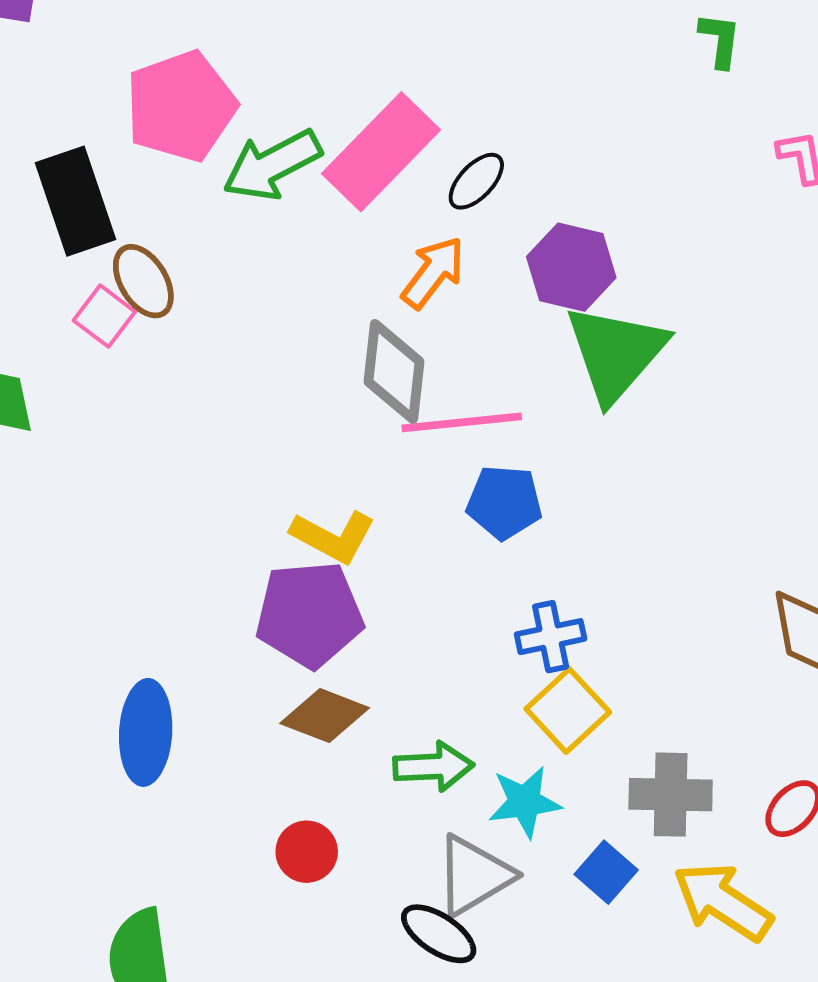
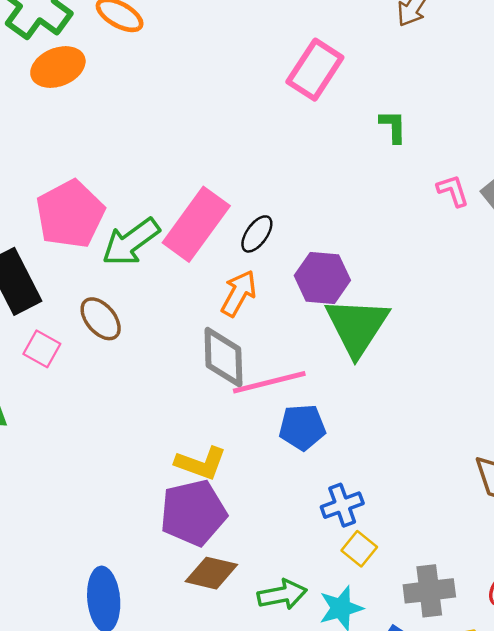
brown ellipse: (143, 281) -> (101, 319), moved
yellow square: (568, 711) -> (359, 549), size x0.7

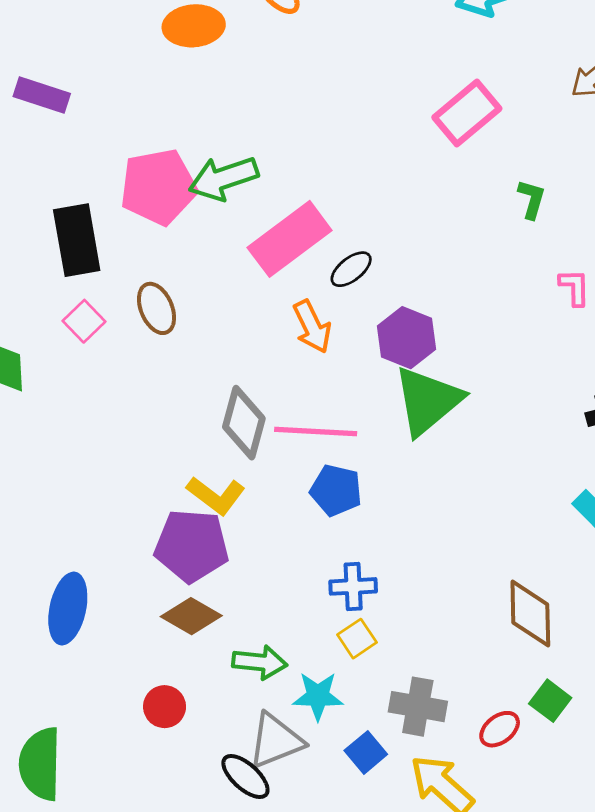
green arrow: (131, 242) -> (223, 178), moved
orange arrow: (239, 293) -> (312, 327), turned 108
gray diamond: (223, 357) -> (244, 423), moved

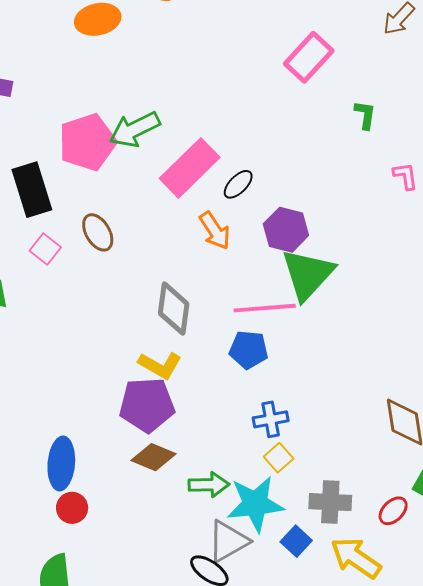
pink line: (316, 431) -> (265, 308), moved
cyan star: (318, 696) -> (255, 504), size x1.5
red circle: (165, 707) -> (72, 508), moved

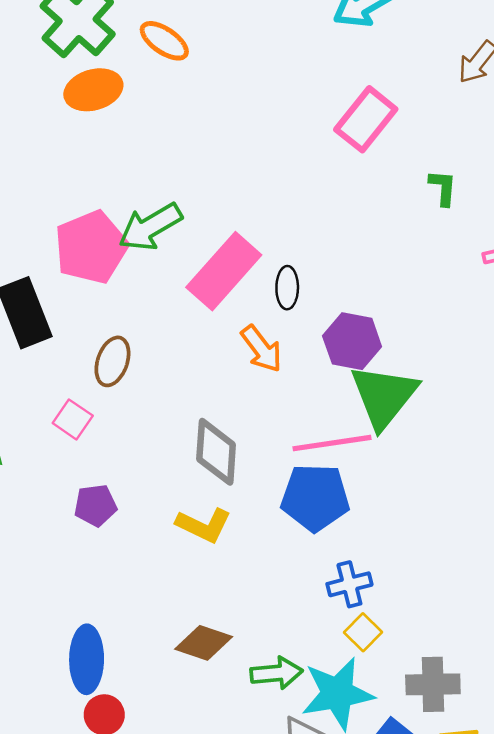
black ellipse: (238, 184) -> (287, 288), turned -40
brown ellipse: (98, 232) -> (112, 361), turned 54
pink square: (45, 249) -> (73, 419), moved
blue pentagon: (249, 350) -> (315, 497), size x1.4
purple pentagon: (147, 405) -> (95, 505), moved, size x0.6

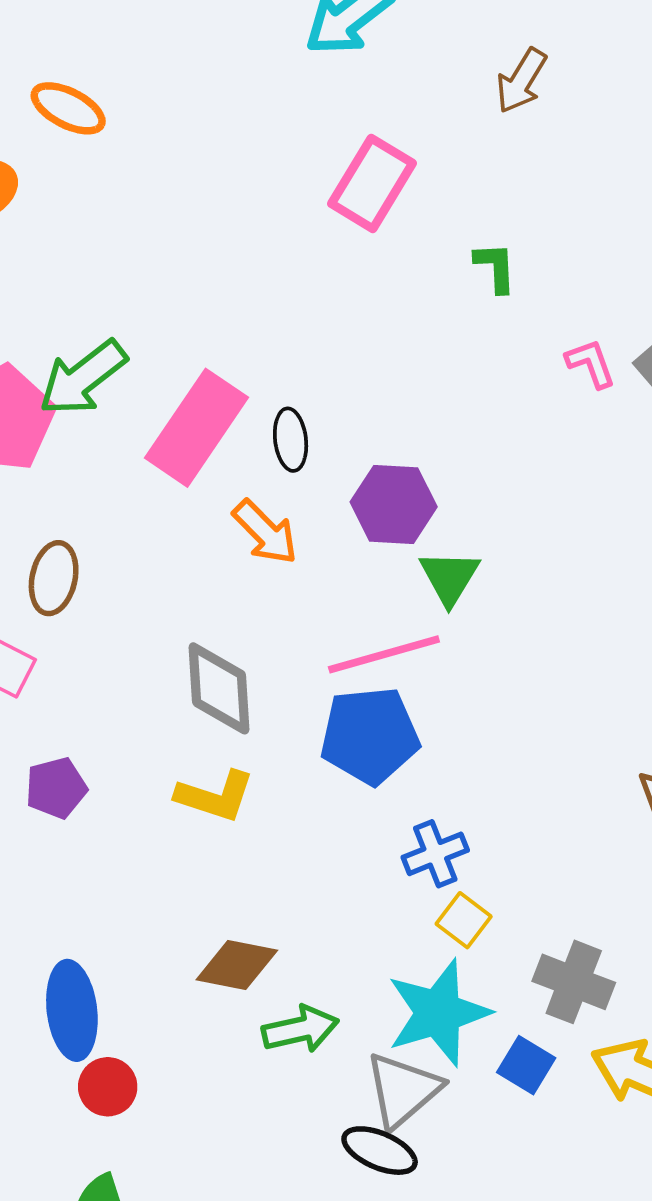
green triangle: (384, 396) -> (449, 577), size x0.6
green arrow: (276, 673) -> (300, 1029), moved
gray cross: (433, 684) -> (574, 982), turned 30

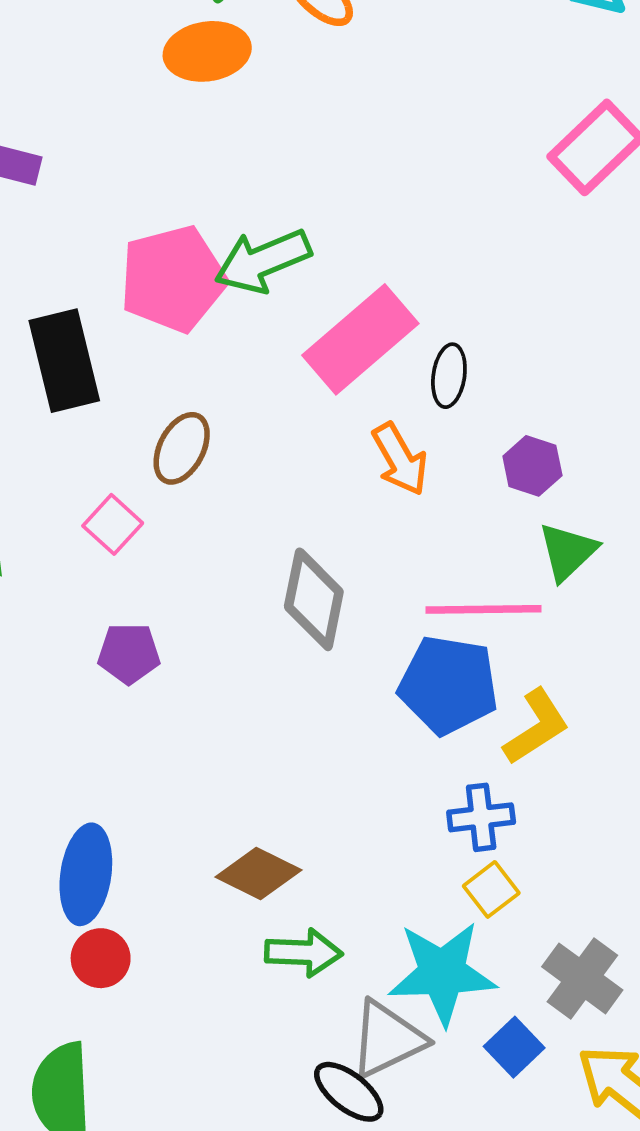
purple hexagon: (394, 504) -> (532, 466), size x0.7
yellow L-shape: (215, 796) -> (536, 727), moved, turned -66

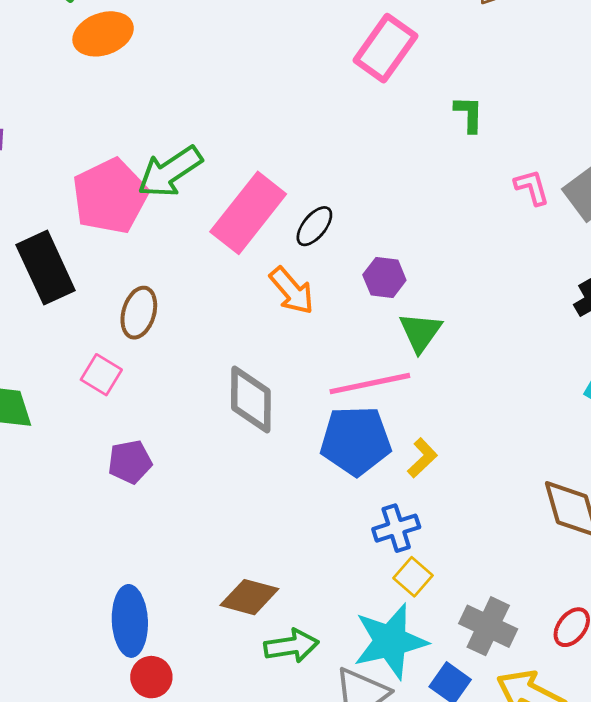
black ellipse: (449, 376) -> (314, 226), turned 42
yellow L-shape: (536, 727) -> (422, 458), size x0.7

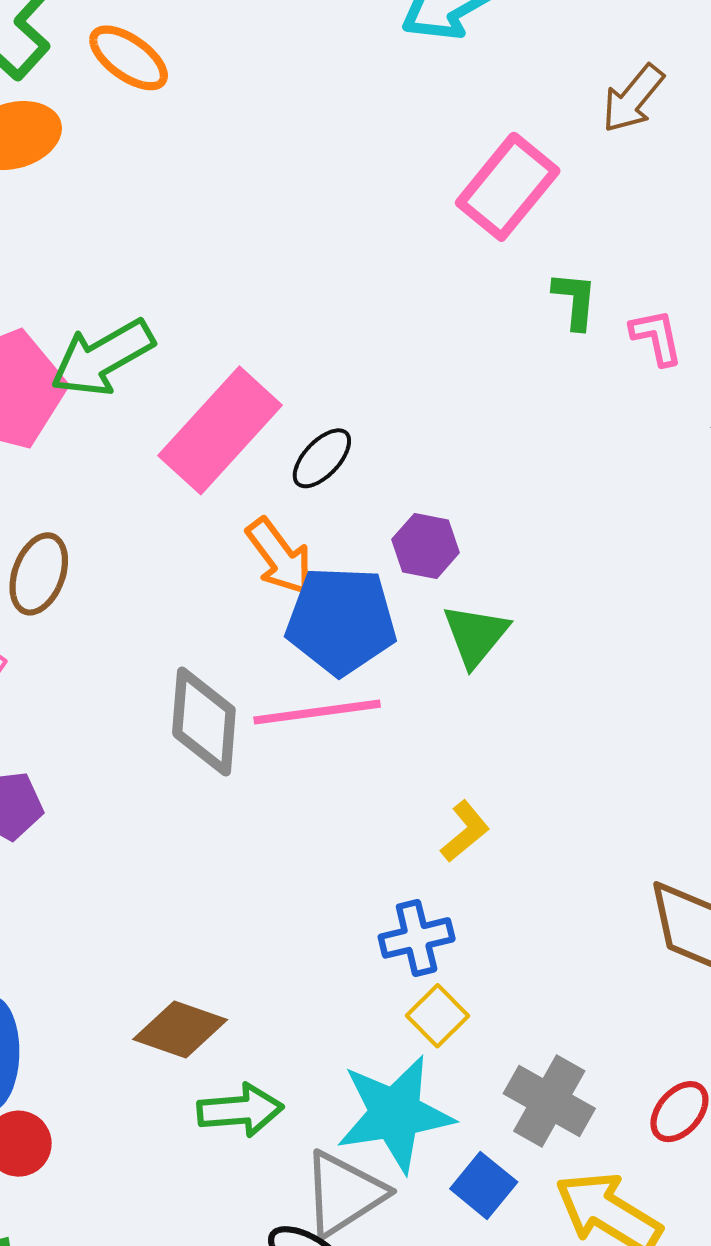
pink rectangle: (385, 48) -> (508, 187), moved
pink L-shape: (532, 187) -> (656, 337), moved
pink line: (370, 384) -> (317, 712), moved
blue pentagon: (356, 441) -> (341, 621), moved

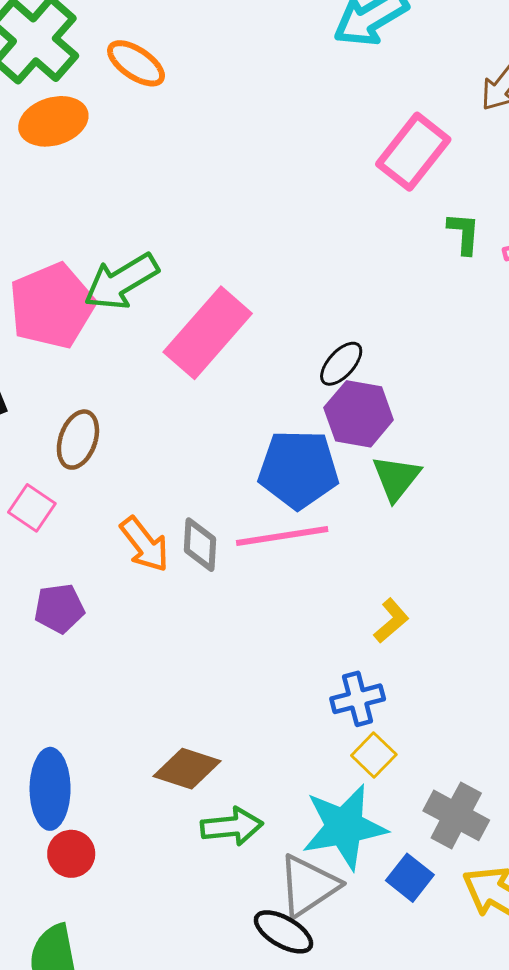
black ellipse: (322, 458) -> (341, 364), moved
purple hexagon: (426, 546) -> (359, 414), size x1.4
orange arrow: (279, 556) -> (145, 544), moved
gray diamond: (204, 722) -> (200, 545), size x0.7

